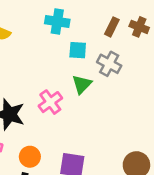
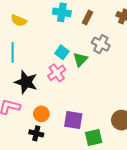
brown rectangle: (112, 27) -> (88, 17), moved
cyan square: (78, 50) -> (62, 52), moved, turned 32

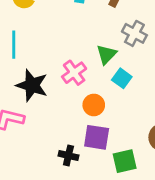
cyan square: (62, 52) -> (122, 78), moved
orange circle: (41, 114) -> (94, 105), moved
black cross: (36, 133) -> (68, 156), moved

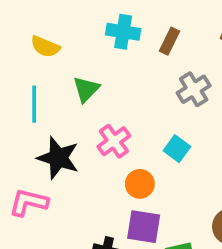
gray cross: (134, 33) -> (194, 89), turned 30
green triangle: (106, 54) -> (86, 89), moved

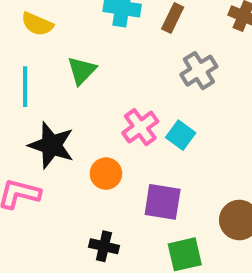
pink cross: (114, 141) -> (140, 127), moved
orange circle: (140, 184) -> (106, 174), moved
purple square: (144, 227) -> (163, 202), moved

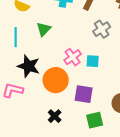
cyan square: (181, 135) -> (93, 61), turned -32
orange circle: (106, 174) -> (56, 80), size x1.6
black cross: (104, 246) -> (55, 116), turned 32

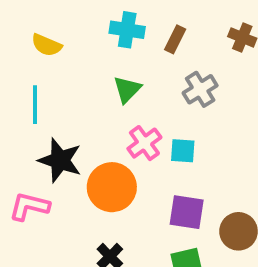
green triangle: (44, 29) -> (127, 89), moved
purple square: (84, 94) -> (187, 212), moved

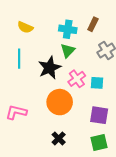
cyan cross: (127, 30) -> (68, 29), moved
black star: (60, 160) -> (50, 68), moved, turned 30

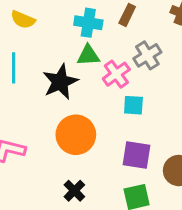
green triangle: (68, 51) -> (88, 55), turned 42
pink cross: (77, 79) -> (116, 74), moved

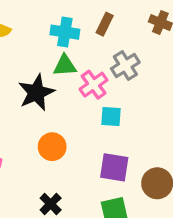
orange circle: (76, 135) -> (52, 147), size x0.7

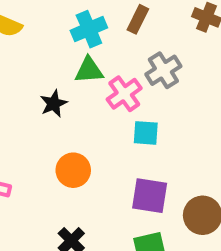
cyan cross: (65, 32) -> (89, 29), turned -32
black star: (36, 93) -> (54, 104), size x0.6

